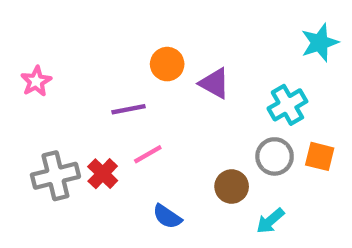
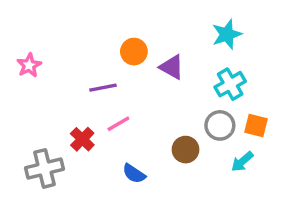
cyan star: (320, 43) -> (227, 34), moved
gray cross: (55, 176) -> (45, 168), moved
cyan arrow: (270, 221) -> (242, 162), moved

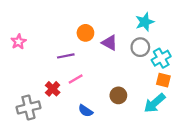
cyan cross: (230, 84) -> (161, 58), moved
gray circle: (220, 125) -> (140, 47), moved
cyan arrow: (242, 162) -> (155, 103), size x1.5

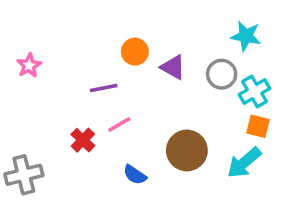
cyan star: (145, 22) -> (246, 36), moved, turned 30
brown circle: (118, 95) -> (187, 150), size x1.5
gray cross: (28, 107) -> (24, 175), moved

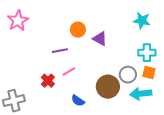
pink star: (29, 65) -> (18, 21), moved, size x1.5
gray circle: (222, 74) -> (128, 75), moved
cyan cross: (255, 91) -> (147, 53), turned 30
cyan arrow: (244, 163) -> (141, 94), turned 35

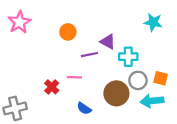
orange circle: (78, 30) -> (68, 32), moved
purple line: (60, 51) -> (89, 55), moved
cyan cross: (147, 53) -> (128, 57), moved
pink line: (69, 72) -> (74, 77), turned 32

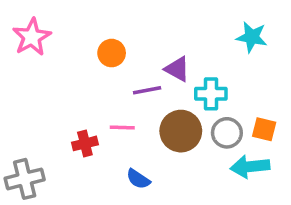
red cross: (52, 87) -> (85, 143), turned 32
brown circle: (116, 93) -> (181, 131), moved

